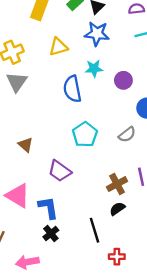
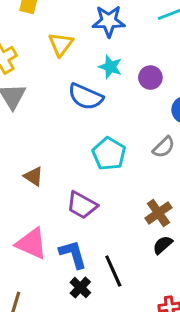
yellow triangle: (58, 47) -> (61, 44), turned -30
cyan star: (94, 68) -> (110, 67), turned 30
blue semicircle: (72, 89) -> (86, 97), turned -48
black line: (94, 230) -> (113, 271), moved

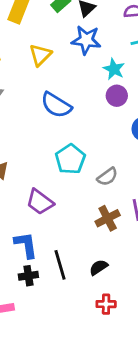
cyan star: (110, 67) -> (114, 69), moved
gray semicircle: (164, 147) -> (107, 177), moved
black semicircle: (163, 245) -> (99, 267), moved
black cross: (80, 287) -> (28, 276), turned 30

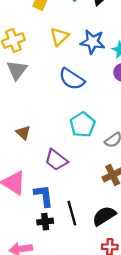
blue star: (86, 40) -> (93, 42), moved
black semicircle: (99, 267) -> (104, 216), size x1.5

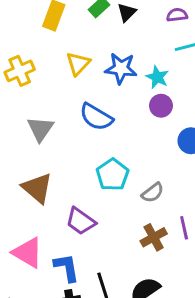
gray triangle: (17, 70) -> (40, 129), moved
brown triangle: (23, 133) -> (37, 188), size x1.6

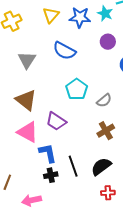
cyan star: (157, 77) -> (105, 13), moved
pink triangle: (28, 253) -> (28, 132), moved

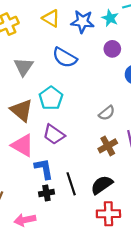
yellow triangle: (51, 15) -> (51, 18), turned -42
cyan pentagon: (77, 89) -> (51, 98), moved
red cross: (108, 193) -> (108, 214), size x1.5

